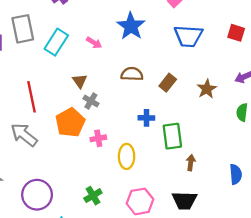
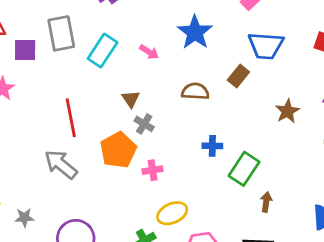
brown rectangle: (168, 83) -> (238, 76), moved
green rectangle: (172, 136) -> (244, 169), turned 40
yellow ellipse: (127, 156) -> (172, 213), moved, turned 65

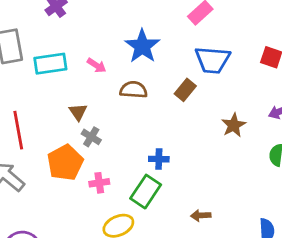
cyan rectangle: (103, 51) -> (50, 64), turned 48
brown semicircle: (195, 91) -> (133, 90), moved
green rectangle: (244, 169) -> (146, 192), moved
brown arrow: (266, 202) -> (201, 215), moved, turned -102

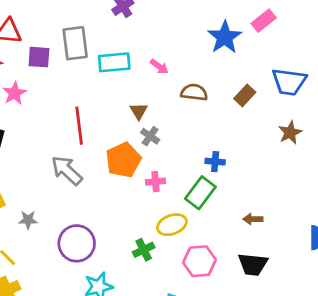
blue star: (142, 46) -> (225, 37), moved
blue trapezoid: (213, 60) -> (289, 82), moved

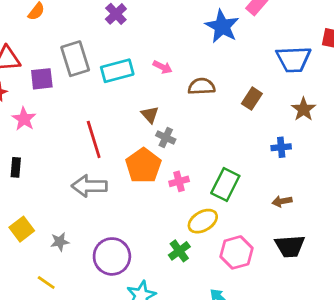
brown rectangle: (245, 95) -> (252, 99), moved
blue cross: (215, 162) -> (281, 147), moved
gray arrow: (67, 170) -> (89, 186), turned -32

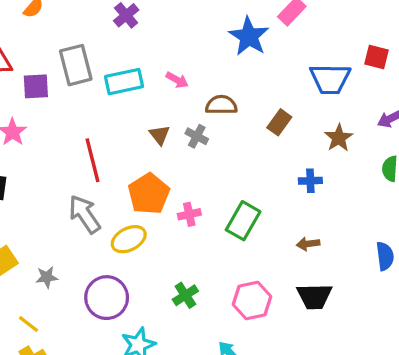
gray cross: (166, 137) -> (197, 136), moved
gray arrow: (89, 186) -> (85, 214), turned 52
yellow ellipse: (203, 221) -> (129, 239), moved

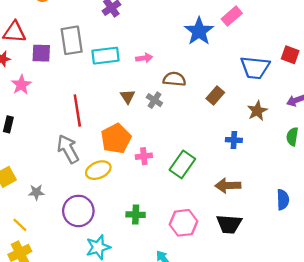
pink arrow: (177, 80) -> (144, 58), turned -42
brown arrow: (308, 244) -> (228, 186), size x1.5
green cross: (185, 295) -> (136, 215), turned 30

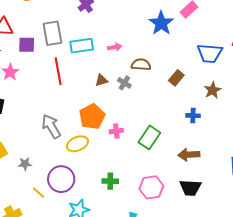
brown triangle: (128, 97) -> (101, 80), turned 48
red line: (77, 110) -> (58, 71), moved
yellow line: (20, 225) -> (38, 193), moved

